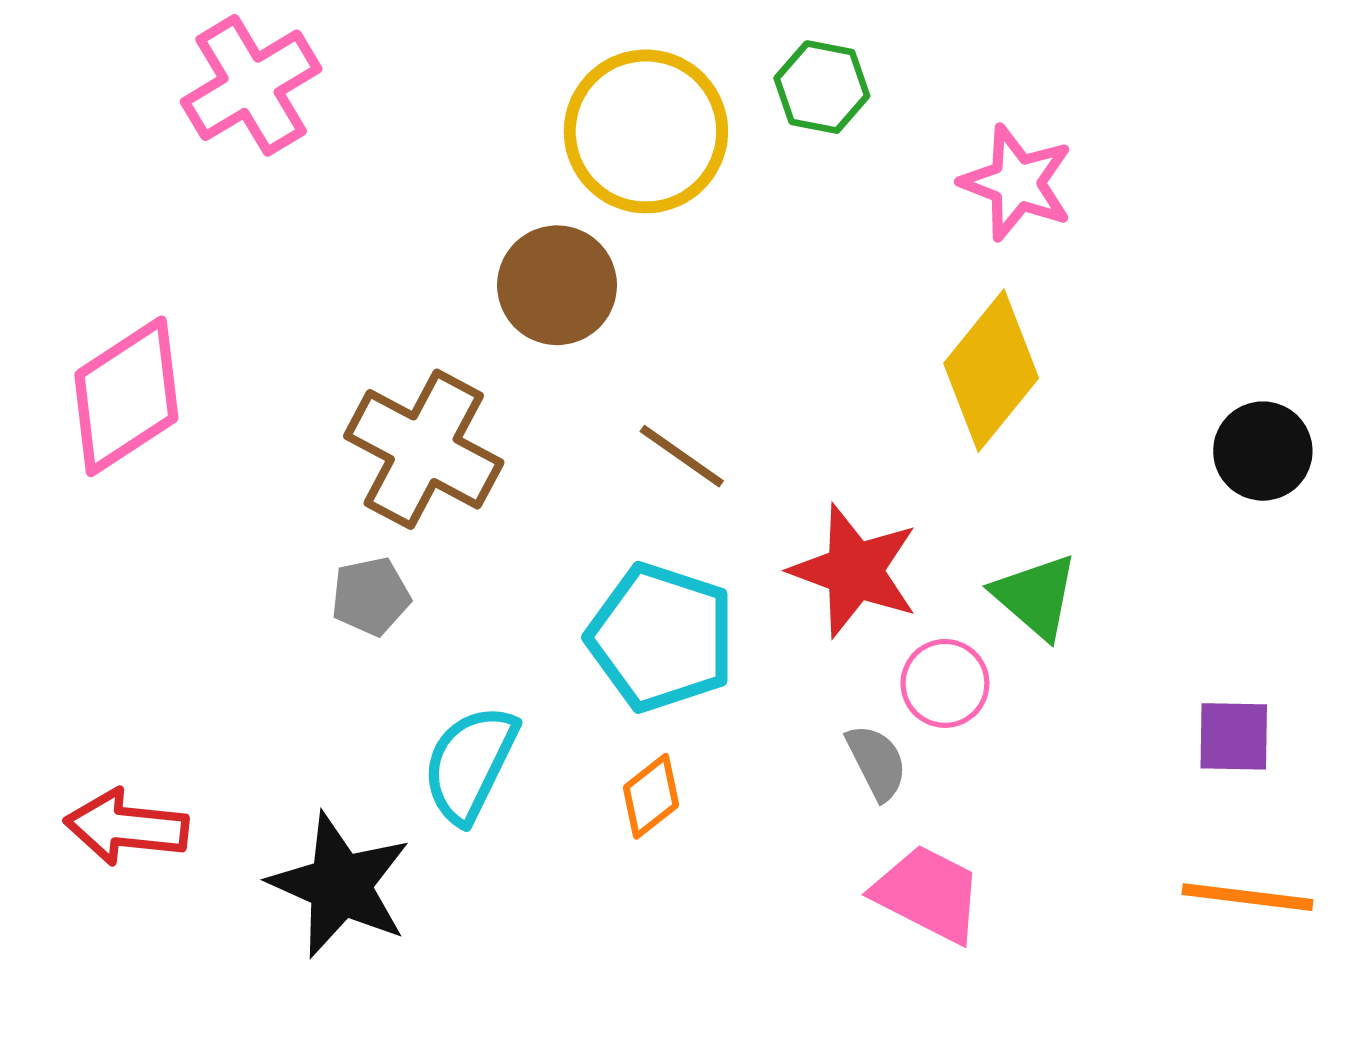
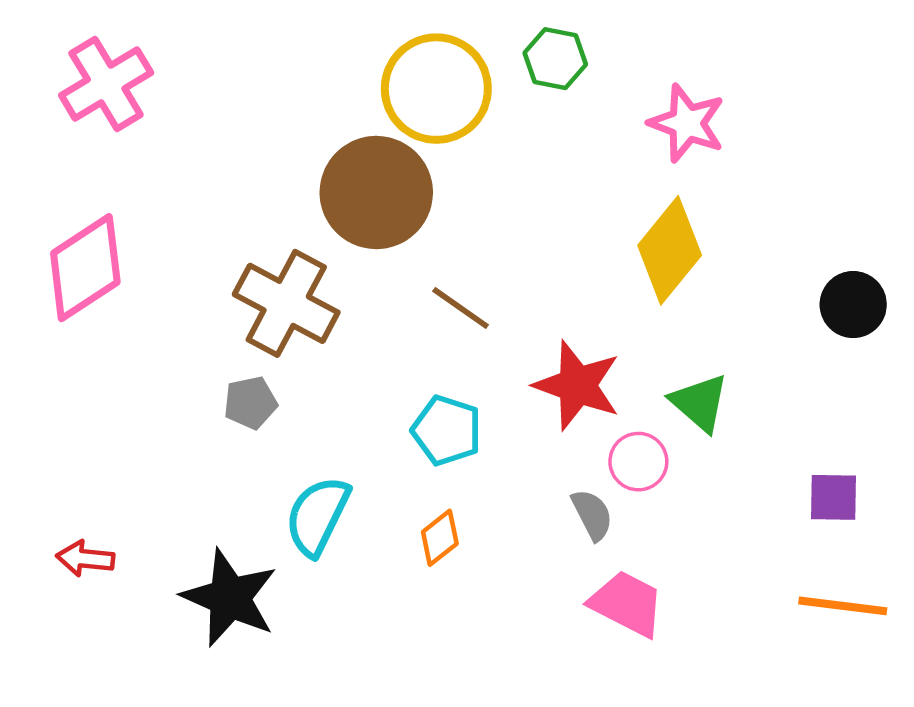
pink cross: (251, 85) -> (106, 84), moved
brown circle: (557, 285) -> (376, 193), size x1.4
cyan pentagon: (661, 637) -> (447, 430), size x0.7
red arrow: (126, 827) -> (85, 559), size x0.7

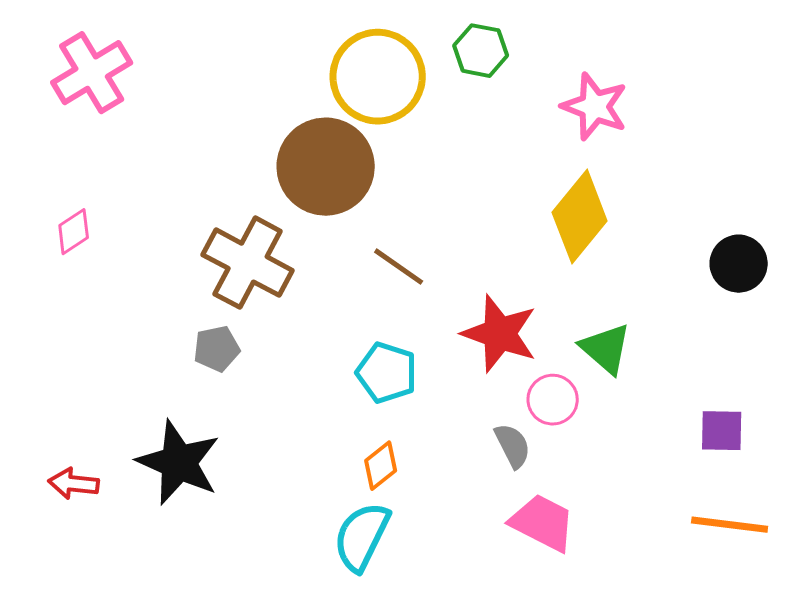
pink diamond: (85, 268) -> (74, 232), size x0.5
cyan semicircle: (317, 516) -> (362, 537), moved
black star: (230, 598) -> (179, 463), moved

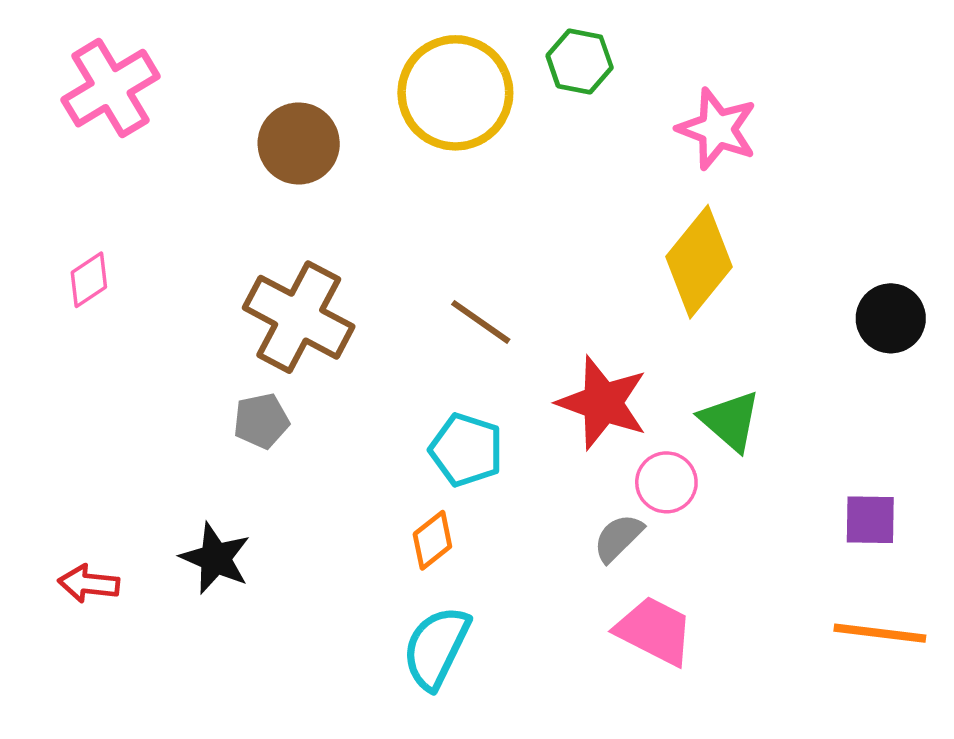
brown circle: (326, 167) -> (299, 144), moved, size x0.7
gray semicircle: (513, 446) -> (618, 538), turned -108
black star: (179, 463) -> (215, 558), size x0.7
orange diamond: (381, 466) -> (432, 540), moved

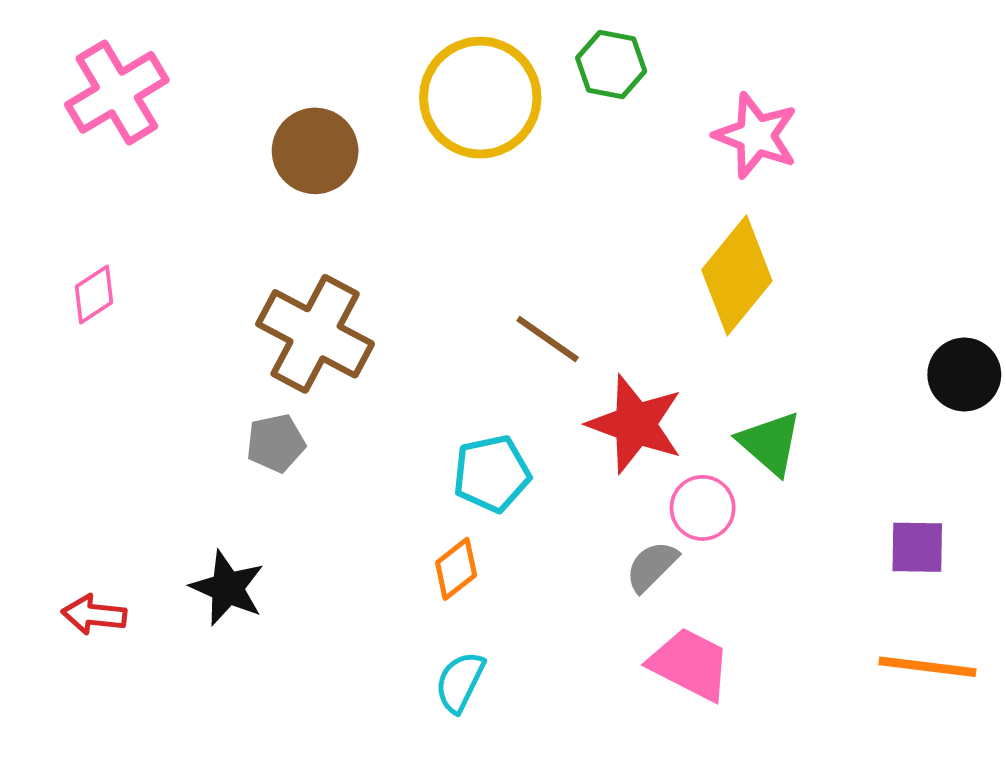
black circle: (891, 318) -> (964, 375), moved
brown line: (481, 322) -> (548, 339), moved
cyan pentagon: (466, 450) -> (492, 474), turned -30
cyan semicircle: (436, 648) -> (460, 682), size x0.7

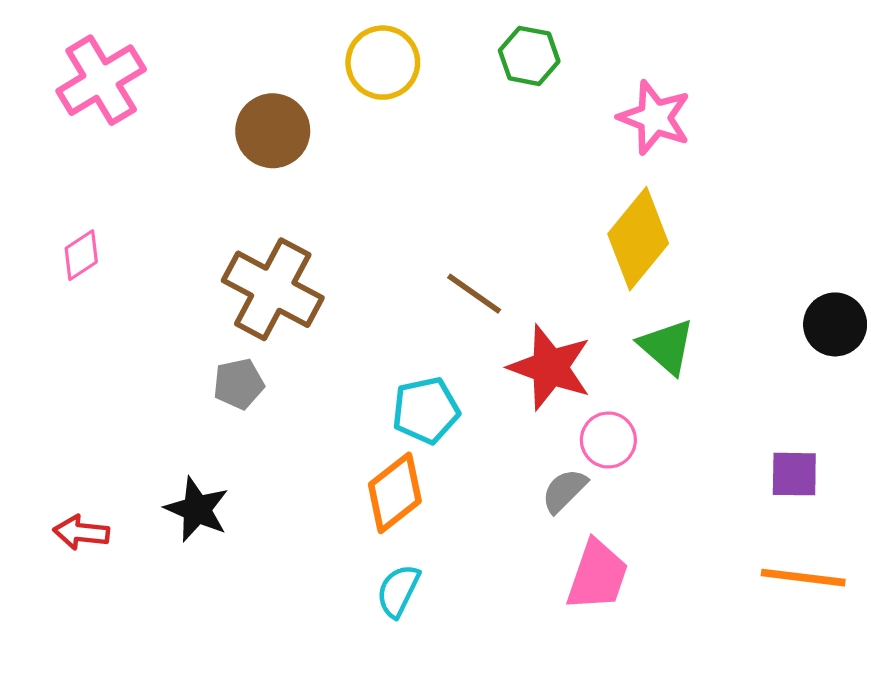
yellow circle: (480, 98) -> (383, 63), moved, size x0.7
green triangle: (770, 443) -> (667, 346), moved
orange diamond: (456, 569) -> (395, 493), size x1.5
pink trapezoid: (690, 664) -> (597, 575), turned 82

